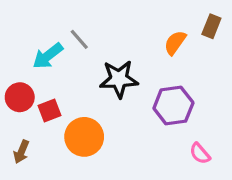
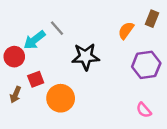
red circle: (20, 97) -> (14, 57), moved
purple hexagon: (173, 106) -> (146, 65), moved
brown arrow: (21, 152) -> (15, 95), moved

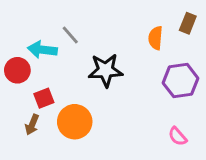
orange semicircle: (126, 30) -> (156, 38), turned -30
cyan arrow: (34, 40) -> (42, 50), turned 45
brown arrow: (15, 95) -> (32, 125), moved

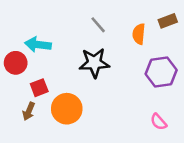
brown rectangle: (188, 23) -> (168, 21), turned 48
gray line: (70, 35) -> (98, 25), moved

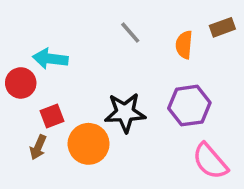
black star: (94, 63) -> (125, 113), moved
purple hexagon: (161, 72) -> (189, 106), moved
pink semicircle: (159, 122) -> (210, 161), size x1.6

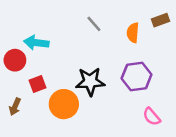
brown arrow: (38, 147) -> (15, 107), moved
pink semicircle: (210, 161) -> (152, 117), size x0.7

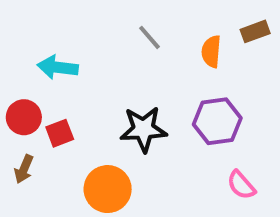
red circle: (15, 60) -> (24, 117), moved
orange circle: (64, 104) -> (108, 189), moved

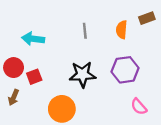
gray line: (149, 37) -> (85, 31), moved, turned 35

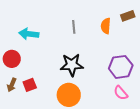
purple hexagon: (125, 70) -> (121, 67), moved
red square: (34, 77) -> (30, 85), moved
orange circle: (62, 109) -> (69, 95), moved

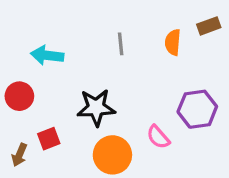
black star: (72, 65) -> (96, 108), moved
brown arrow: (12, 85) -> (19, 155), moved
pink semicircle: (121, 93) -> (158, 137), moved

